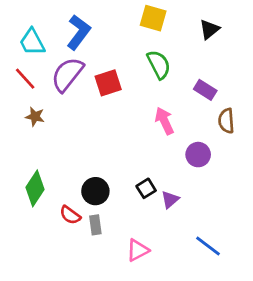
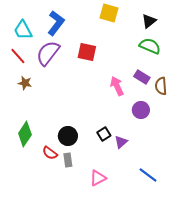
green semicircle: (159, 65) -> (150, 46), moved, turned -40
red square: (108, 83) -> (87, 52), moved, turned 30
purple rectangle: (205, 90) -> (142, 77), moved

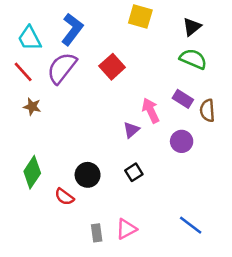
red square: (87, 52) -> (112, 67), turned 36
purple triangle: (121, 142) -> (131, 130), moved
gray rectangle: (68, 160) -> (97, 233), moved

